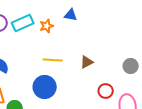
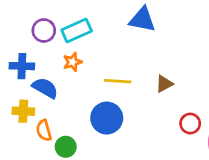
blue triangle: (71, 15) -> (142, 20), size x1.5
orange star: (47, 26) -> (73, 62), moved

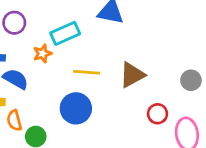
cyan rectangle: (77, 30) -> (65, 33), moved
brown triangle: (164, 84) -> (132, 75), size x1.5

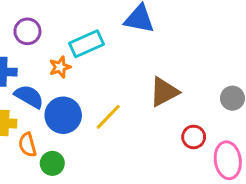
yellow line: (87, 72) -> (108, 117), moved, turned -50
blue circle: (76, 108) -> (63, 115), moved

